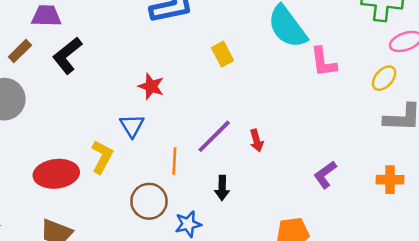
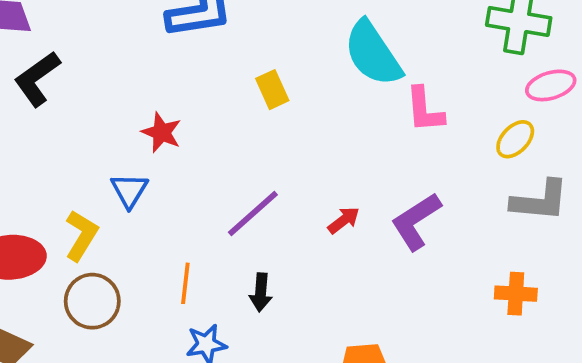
red arrow: (257, 141) -> (344, 220), moved, turned -115
orange line: (174, 161) -> (185, 283), moved
purple L-shape: (325, 175) -> (416, 221), moved, size x1.4
brown circle: (149, 201) -> (92, 301), moved

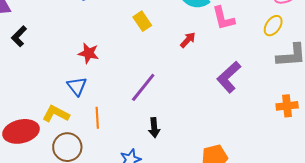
black L-shape: (37, 79) -> (19, 36), size x0.7
red arrow: (344, 220) -> (188, 40), moved
yellow L-shape: (81, 235) -> (56, 114), turned -84
orange line: (185, 283) -> (97, 118), moved

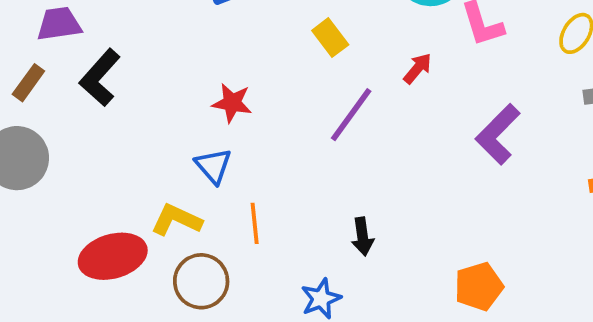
black L-shape: (19, 36) -> (100, 78), size x1.4
purple line: (143, 87) -> (351, 115), moved

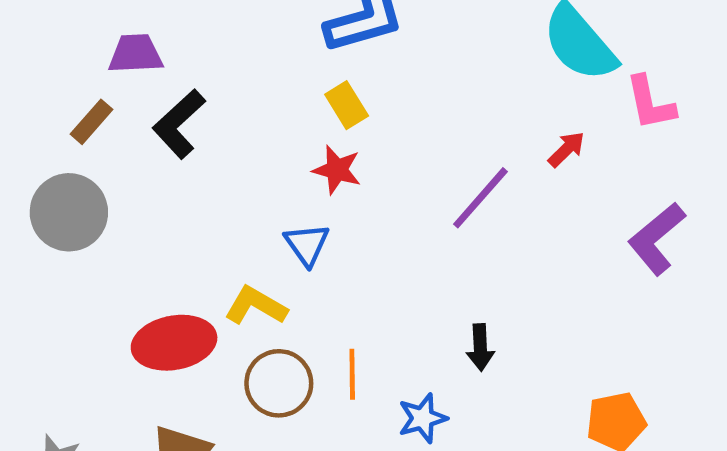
yellow rectangle: (330, 38) -> (347, 105), moved
orange line: (255, 223) -> (352, 374), moved

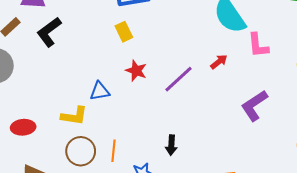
red star: (337, 170) -> (136, 71), moved
blue triangle: (307, 244) -> (100, 91), turned 50
yellow L-shape: (256, 306) -> (74, 116), turned 152
red ellipse: (174, 343) -> (23, 127), moved, size x0.7

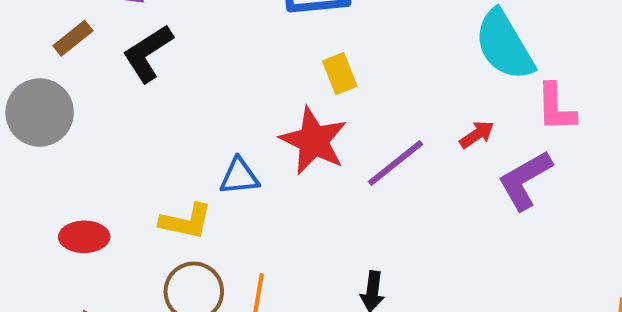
yellow rectangle: (124, 32) -> (340, 74), moved
red star: (136, 71) -> (314, 141), size x1.6
purple L-shape: (254, 105) -> (525, 180), moved

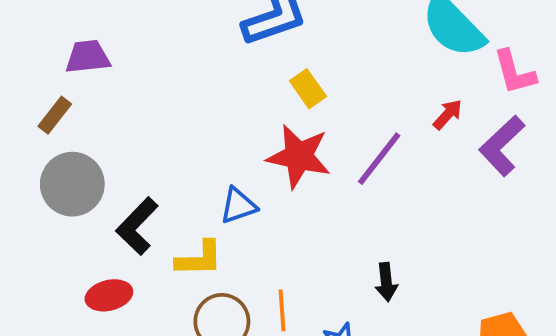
black L-shape: (148, 53) -> (137, 226), moved
gray circle: (40, 112) -> (72, 184), moved

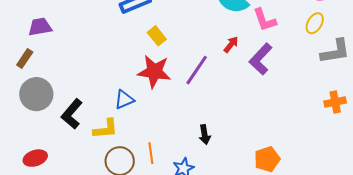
red ellipse: (109, 295) -> (35, 158), moved

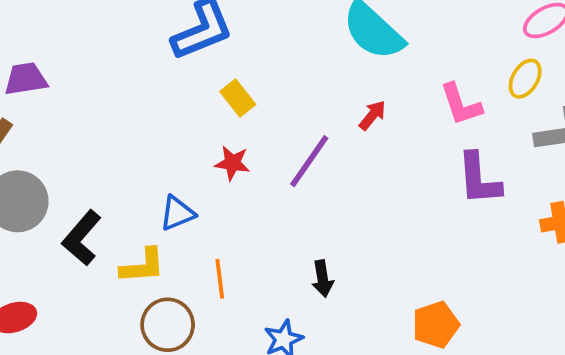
pink L-shape: (265, 20) -> (461, 104), moved
purple L-shape: (261, 59) -> (479, 179), moved, turned -48
red star: (154, 72) -> (232, 163), size x0.6
orange line: (151, 153) -> (220, 279), moved

